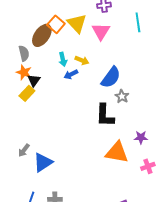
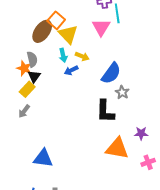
cyan line: (138, 22) -> (117, 13), moved
yellow triangle: (77, 23) -> (68, 34), moved
gray semicircle: (24, 53) -> (32, 59), moved
gray arrow: (24, 150) -> (24, 111), moved
blue triangle: (43, 162) -> (43, 158), turned 40

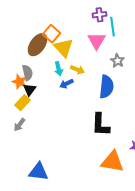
blue semicircle: (111, 73) -> (106, 87), turned -30
gray star: (122, 92) -> (117, 61), moved

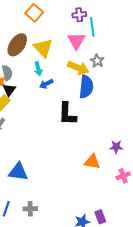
orange square: (51, 34) -> (34, 13), moved
yellow arrow: (77, 70) -> (78, 68), moved, size x1.5
black L-shape: (100, 125) -> (67, 114), moved
orange triangle: (112, 162) -> (92, 162), size x0.7

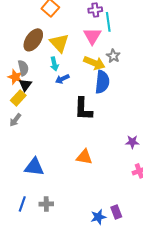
orange triangle: (92, 162) -> (84, 157), moved

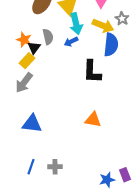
cyan arrow: (54, 64) -> (76, 24), moved, size x1.5
gray semicircle: (23, 68) -> (48, 37), moved
gray arrow: (15, 120) -> (24, 83), size x1.5
blue triangle: (34, 167) -> (32, 124), moved

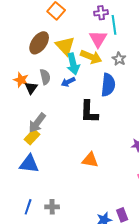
yellow arrow: (103, 26) -> (91, 57), moved
yellow rectangle: (27, 61) -> (32, 137), moved
gray arrow: (24, 83) -> (37, 123), moved

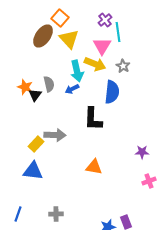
purple cross: (101, 13) -> (105, 20), turned -32
brown ellipse: (39, 43) -> (43, 36), moved
yellow triangle: (65, 46) -> (69, 39), moved
gray arrow: (37, 123) -> (55, 135), moved, turned -125
blue line: (28, 207) -> (18, 214), moved

